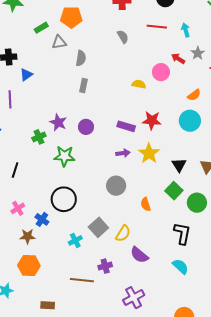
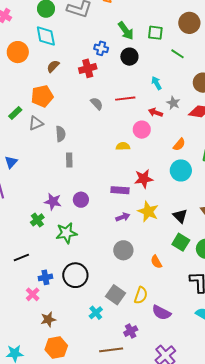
red line: (157, 27) -> (125, 99), moved
black line: (15, 170) -> (21, 258), turned 63
blue cross: (42, 219) -> (45, 277), moved, turned -32

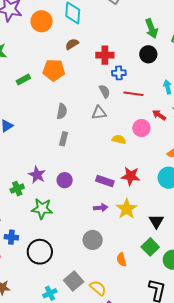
blue cross: (101, 48) -> (119, 73), moved, turned -32
gray triangle: (36, 123) -> (99, 113), moved
blue cross: (45, 277) -> (11, 237), moved
yellow semicircle: (141, 295) -> (98, 288), turned -84

